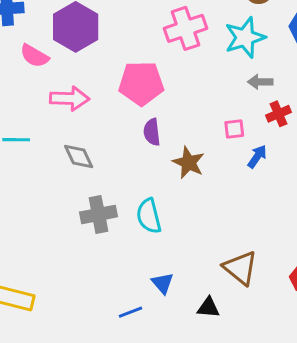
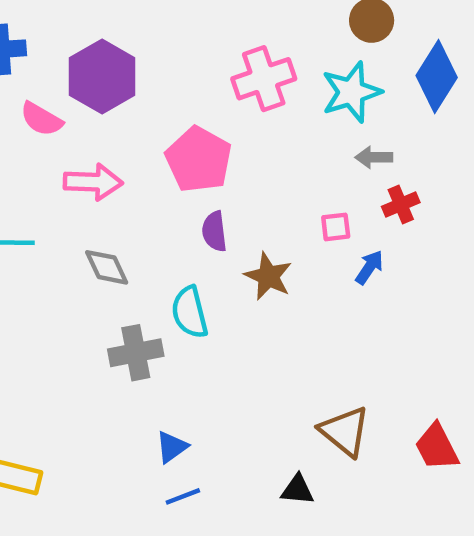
pink pentagon: (141, 83) -> (199, 160), turned 30
cyan semicircle: (149, 216) -> (190, 312), moved
blue triangle: (163, 283) -> (172, 447), moved, turned 35

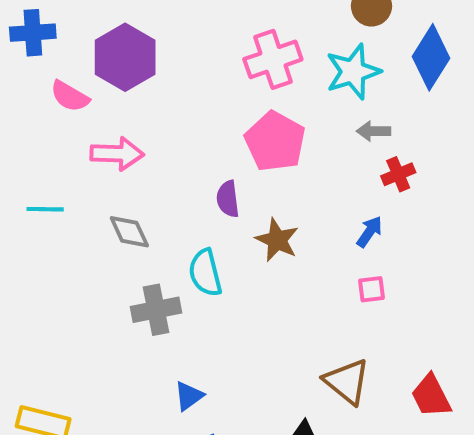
pink pentagon: (199, 160) -> (275, 141), moved
pink square: (336, 227) -> (372, 289), moved

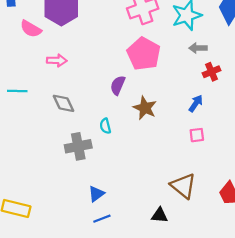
pink arrow: (117, 154) -> (57, 60), size x0.7
purple semicircle: (228, 199) -> (118, 85), turned 30
cyan semicircle: (205, 273) -> (105, 126), size x0.6

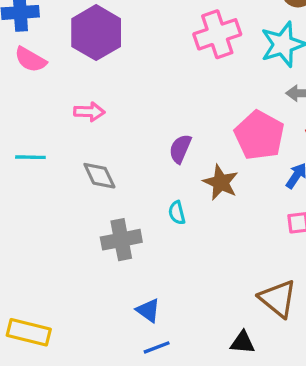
pink semicircle: (31, 29) -> (30, 60), moved
pink pentagon: (144, 54) -> (259, 135), moved
cyan semicircle: (105, 126) -> (177, 213), moved
blue triangle: (96, 194) -> (148, 310), turned -48

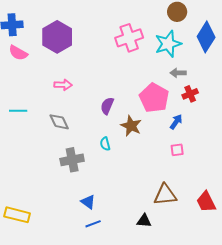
pink arrow: (89, 112) -> (63, 85), moved
brown triangle: (278, 299) -> (165, 195), turned -45

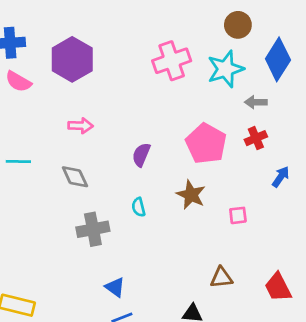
gray arrow: (178, 73) -> (256, 102), moved
blue arrow: (176, 122) -> (281, 177), moved
brown star: (131, 126) -> (191, 195), moved
brown triangle: (165, 195) -> (221, 278), size x0.7

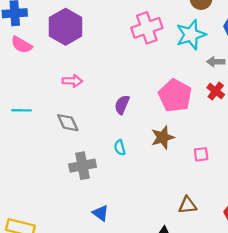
red cross: (256, 138) -> (216, 91), turned -30
brown star: (191, 195) -> (163, 137), turned 30

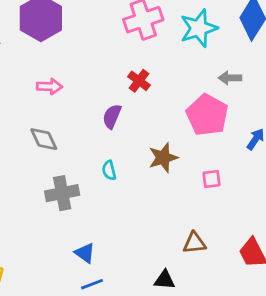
gray arrow: (216, 62) -> (230, 78), moved
red cross: (216, 91) -> (139, 81), moved
pink pentagon: (175, 96) -> (207, 115), moved

